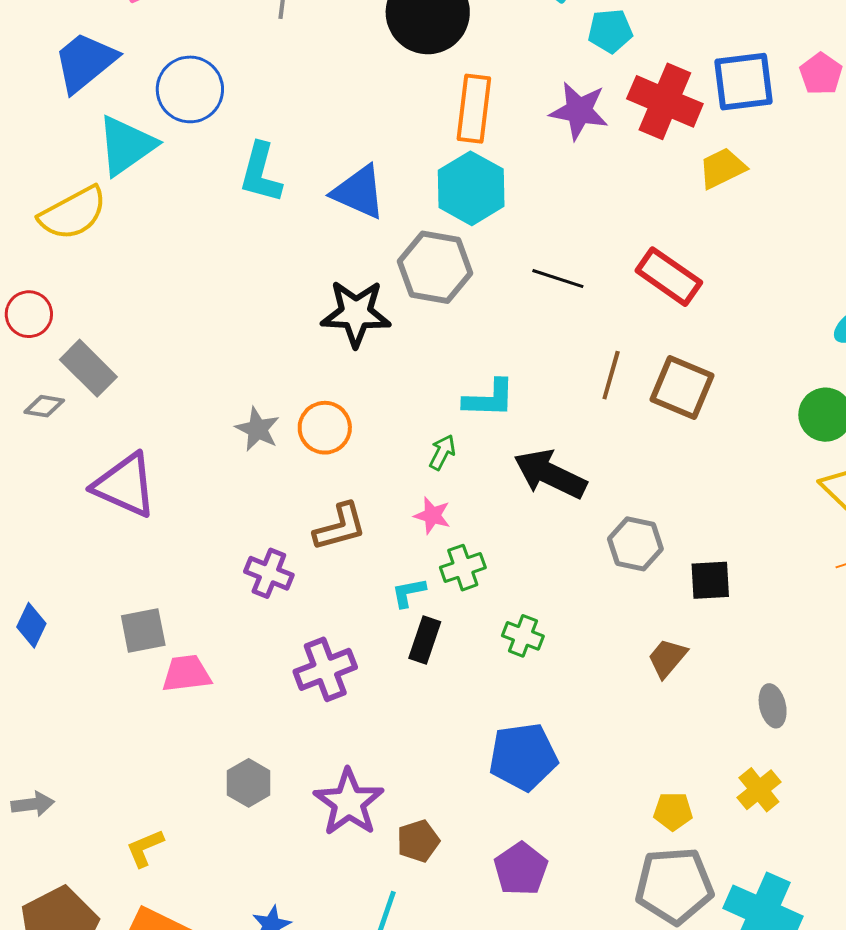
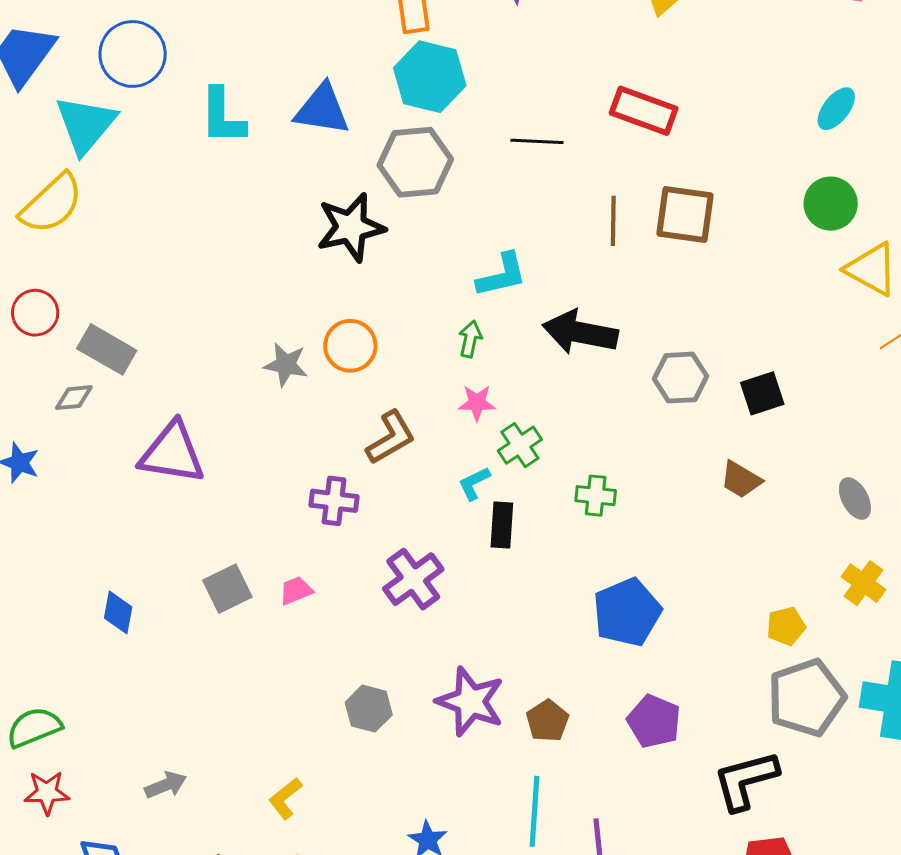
brown trapezoid: (667, 658) -> (741, 480), turned -84
pink trapezoid: (186, 674) -> (296, 591), moved, size x0.7

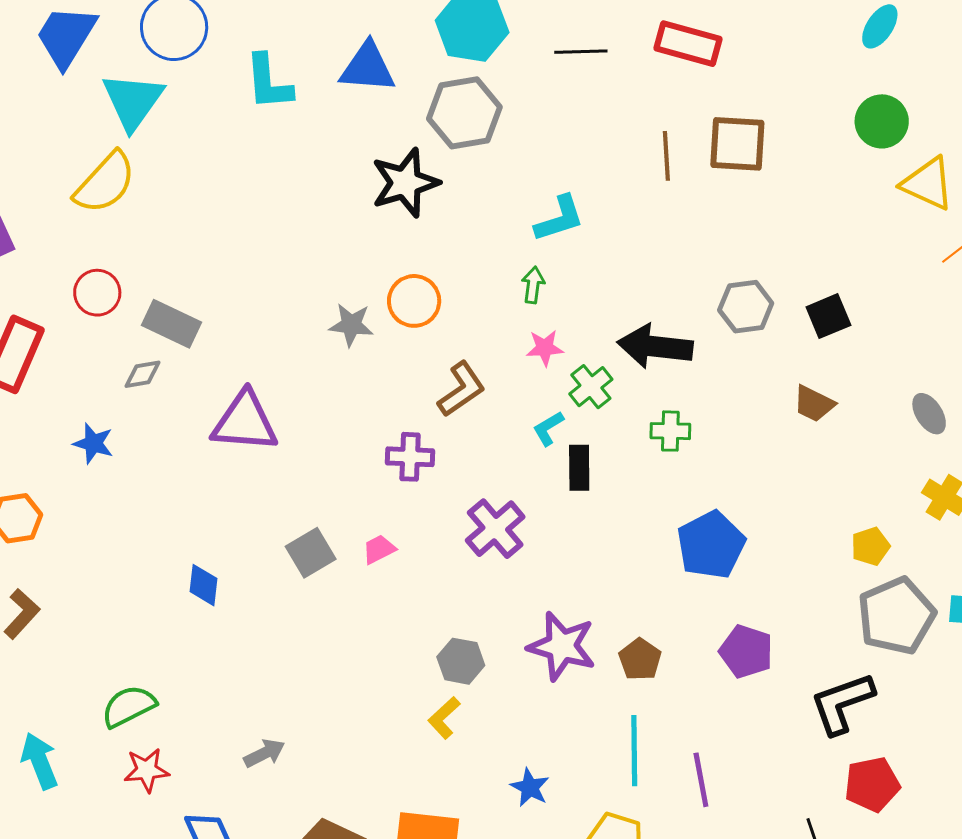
black line: (537, 141) -> (581, 52), moved
black arrow: (580, 332) -> (655, 346), moved
yellow L-shape: (285, 798) -> (444, 718), moved

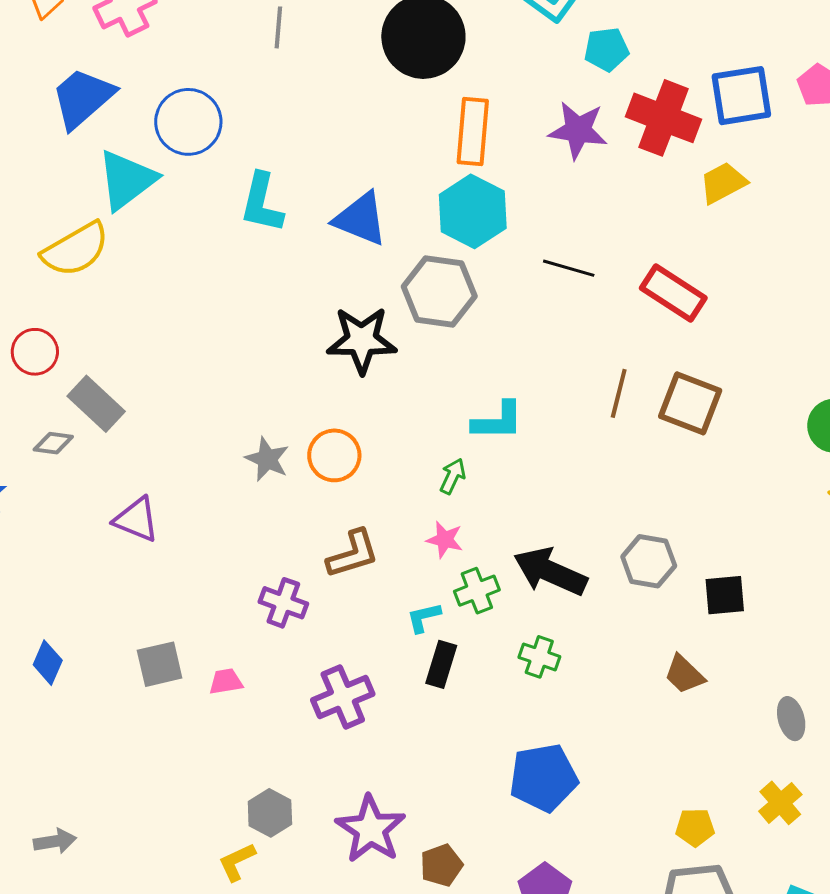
purple triangle: (245, 422) -> (136, 520), size x0.7

